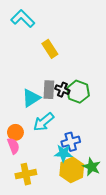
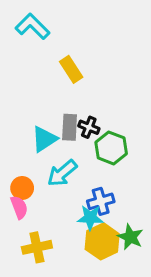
green hexagon: (78, 92) -> (111, 148), moved

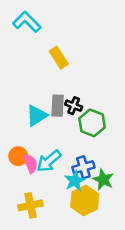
cyan arrow: (62, 173) -> (49, 161), moved
pink semicircle: (19, 207) -> (30, 164), moved
cyan star: (90, 218) -> (75, 181), turned -30
green star: (130, 237) -> (103, 180), moved

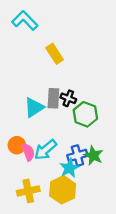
green star: (103, 180) -> (93, 155), moved
yellow hexagon: (85, 200) -> (63, 190), moved

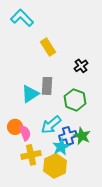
black cross: (68, 98) -> (81, 66), moved, turned 32
cyan arrow: (45, 150) -> (51, 125), moved
yellow cross: (28, 191) -> (31, 155), moved

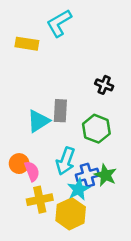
cyan L-shape: (22, 18) -> (59, 23), moved, turned -75
yellow rectangle: (48, 47) -> (27, 44), moved, turned -48
black cross: (81, 66) -> (104, 85), turned -32
cyan arrow: (51, 125) -> (66, 161), turned -30

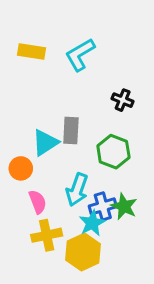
cyan L-shape: (59, 23) -> (80, 55), moved
orange circle: (19, 164) -> (21, 168), moved

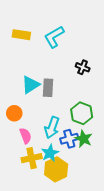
cyan triangle: (45, 143) -> (31, 85), moved
green hexagon: (113, 152) -> (82, 113), moved
cyan star: (92, 223) -> (50, 153), moved

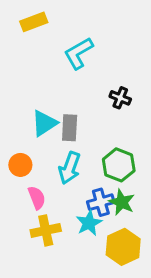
yellow rectangle: (21, 35) -> (34, 22), moved, turned -30
cyan arrow: (52, 128) -> (70, 168), moved
cyan star: (50, 153) -> (89, 223), moved
yellow hexagon: (56, 169) -> (123, 247), moved

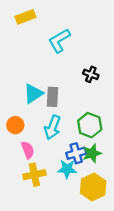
green star: (122, 202) -> (92, 153), turned 30
cyan star: (89, 223) -> (67, 169), turned 30

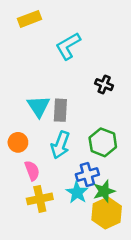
cyan triangle: (33, 94) -> (39, 106), turned -30
green star: (92, 153) -> (104, 191), moved
cyan star: (67, 169) -> (77, 192), turned 30

